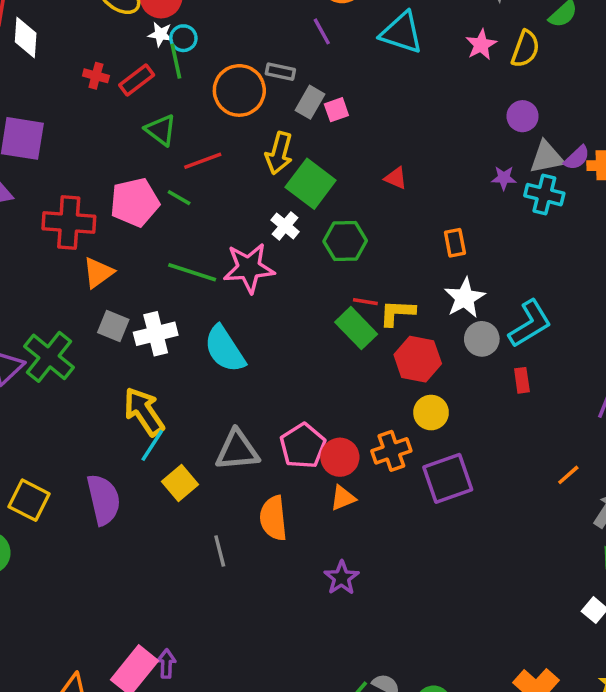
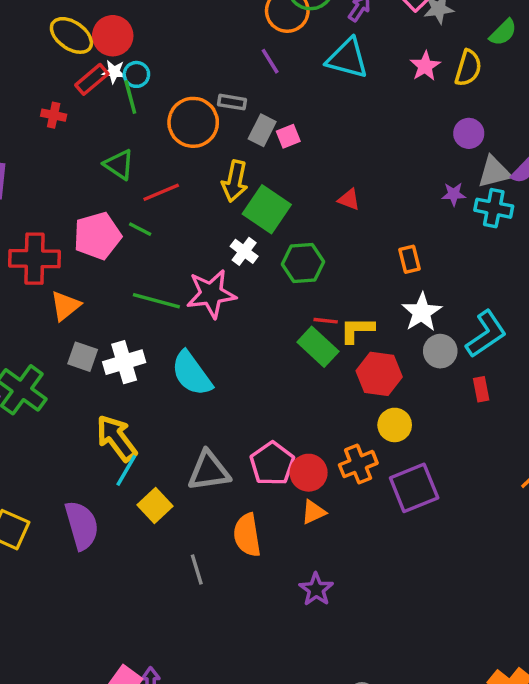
red rectangle: (137, 80) -> (92, 79), moved

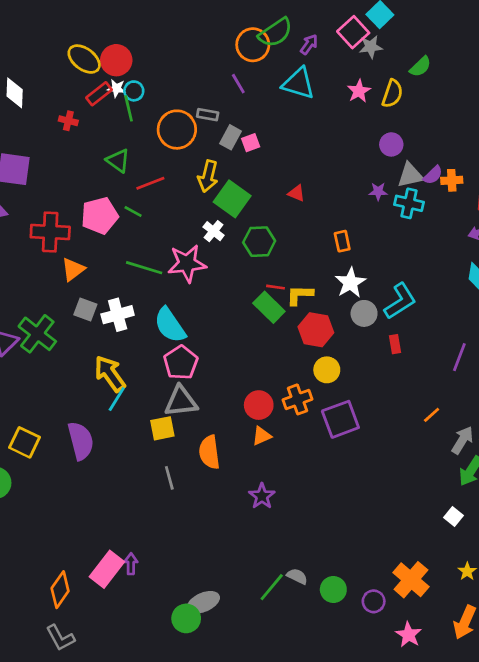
pink pentagon: (272, 464) -> (181, 363), moved
yellow square: (155, 506) -> (162, 428), moved, turned 30

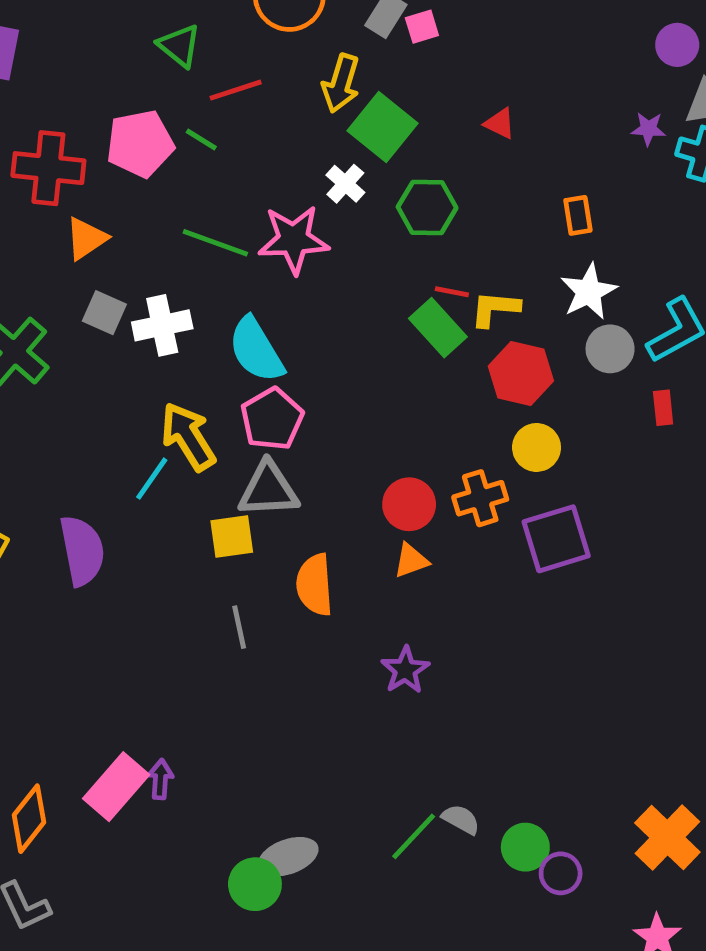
yellow arrow: (110, 374) -> (188, 437), moved
purple circle: (374, 601) -> (561, 873), moved

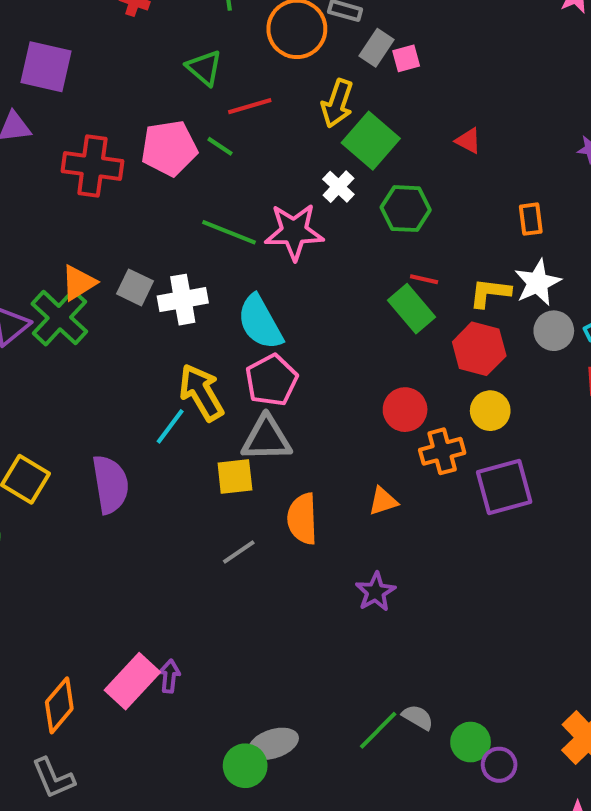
orange triangle: (86, 238) -> (79, 283), moved
yellow L-shape: (495, 309) -> (490, 293), moved
red circle: (409, 504) -> (405, 410), moved
gray line: (239, 627) -> (239, 552), turned 66

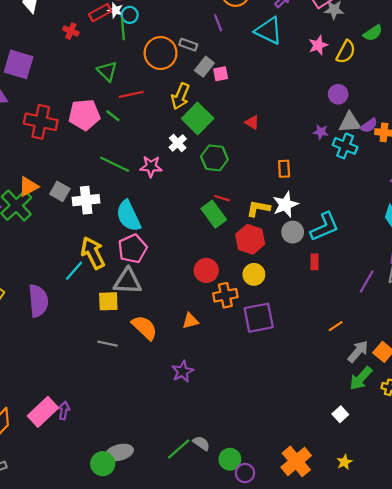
pink star: (294, 232) -> (151, 166), size x0.7
orange semicircle: (302, 519) -> (144, 328), turned 132
gray line: (239, 552) -> (108, 344), turned 42

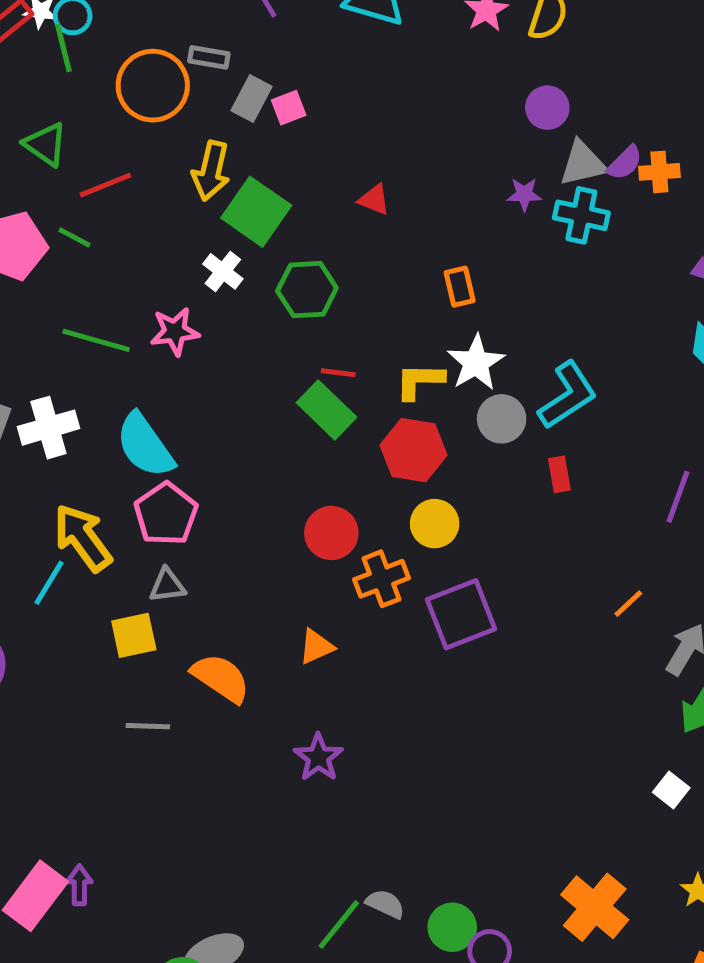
gray triangle: (128, 281) -> (167, 585), size x0.6

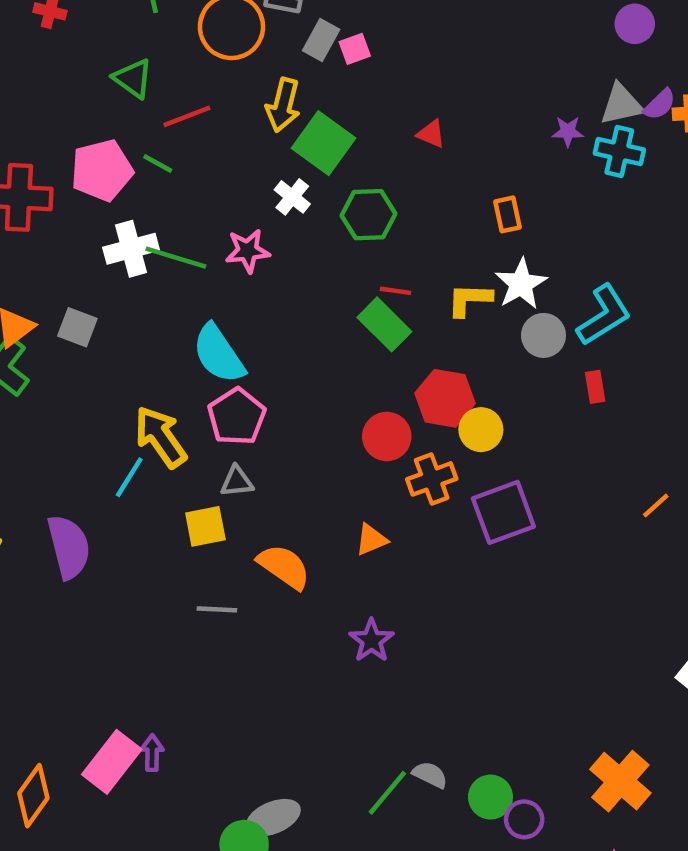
purple circle: (547, 108) -> (635, 24), moved
white cross: (48, 428) -> (131, 249), moved
red hexagon: (413, 450) -> (445, 398), moved

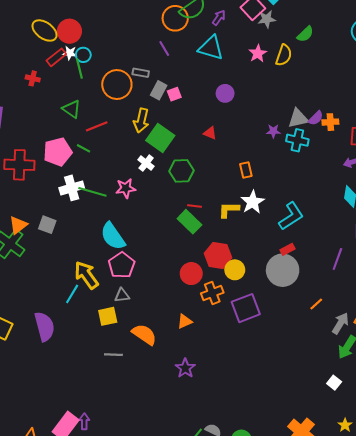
purple circle: (635, 24) -> (225, 93), moved
gray circle: (543, 335) -> (283, 270), moved, size x1.6
red rectangle: (595, 387) -> (287, 249), turned 72

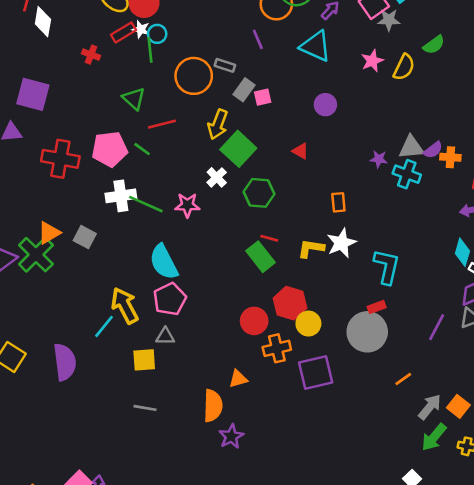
cyan L-shape: (291, 216) -> (387, 267), turned -52
orange semicircle: (144, 334) -> (213, 406), moved, turned 50

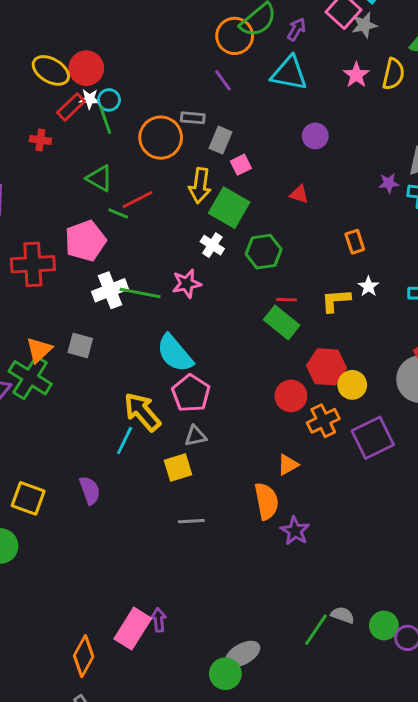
pink square: (263, 97) -> (241, 165), moved
green line: (142, 149) -> (118, 214), moved
white star: (341, 243) -> (368, 286), size x0.6
purple semicircle: (65, 362) -> (90, 490), size x0.7

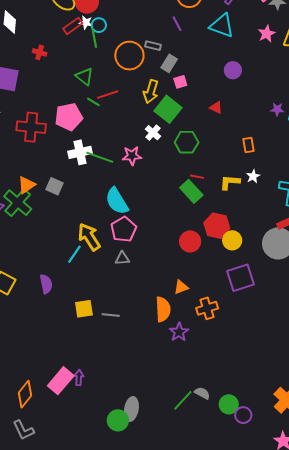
red cross: (40, 140) -> (40, 52), moved
orange cross: (323, 421) -> (207, 308), moved
yellow square: (178, 467) -> (84, 309), moved
gray ellipse: (243, 654) -> (131, 409), turned -60

